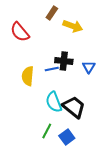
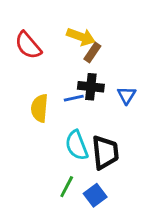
brown rectangle: (52, 13) -> (92, 52), moved
yellow arrow: (73, 26) -> (81, 37), moved
black trapezoid: (74, 107) -> (105, 152), turned 45

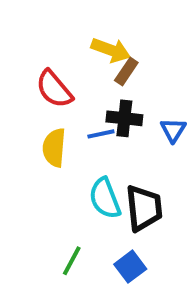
red semicircle: (28, 45) -> (54, 89), moved
green line: (67, 187) -> (72, 261), moved

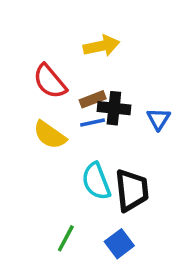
yellow arrow: (111, 50) -> (101, 46), turned -32
brown rectangle: (126, 72) -> (93, 99), moved, turned 35
yellow semicircle: (54, 148) -> (50, 135), turned -60

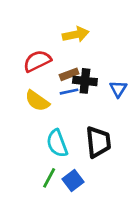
red semicircle: (50, 81) -> (37, 61), turned 104
cyan semicircle: (96, 181) -> (57, 143), moved
blue square: (119, 244) -> (73, 181), moved

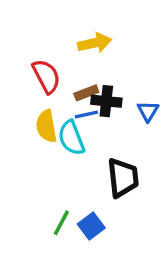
red semicircle: (37, 61) -> (46, 76), turned 88
yellow semicircle: (37, 101) -> (46, 126), turned 45
cyan semicircle: (57, 143) -> (71, 138), moved

